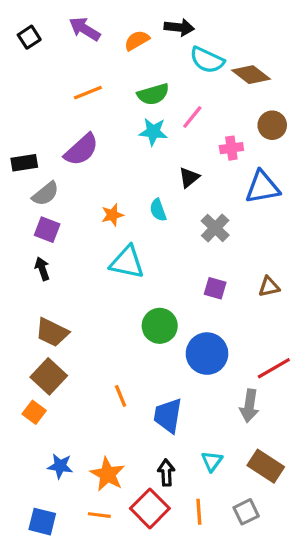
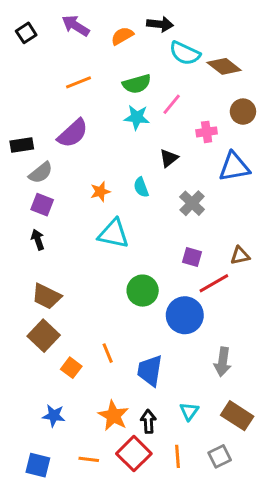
red line: (274, 368) -> (214, 283), moved
orange square: (34, 412) -> (71, 368), moved
orange star: (107, 474) -> (113, 416), moved

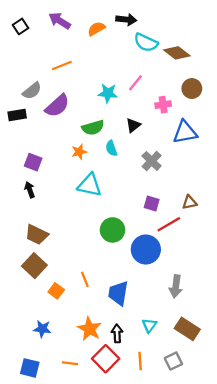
green semicircle: (137, 84) -> (93, 128), moved
gray semicircle: (41, 173) -> (32, 91), moved

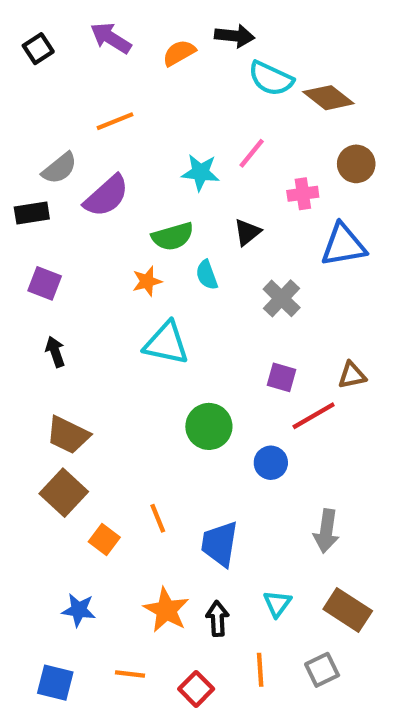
purple square: (33, 162) -> (45, 283), moved
blue circle: (146, 249) -> (271, 463), size x0.6
red square: (106, 359) -> (196, 689), moved, size x0.7

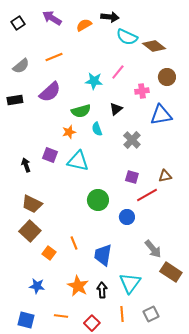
gray semicircle: (60, 168) -> (21, 66), moved
purple square: (45, 283) -> (50, 155), moved
gray arrow: (326, 531) -> (153, 249), turned -48
cyan triangle: (277, 604) -> (130, 283), size x1.6
brown rectangle: (348, 610) -> (171, 272), moved

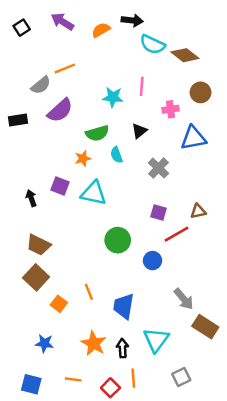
gray semicircle: (21, 66) -> (41, 85), moved
pink line: (118, 72) -> (142, 86), turned -35
orange line: (122, 314) -> (133, 378), moved

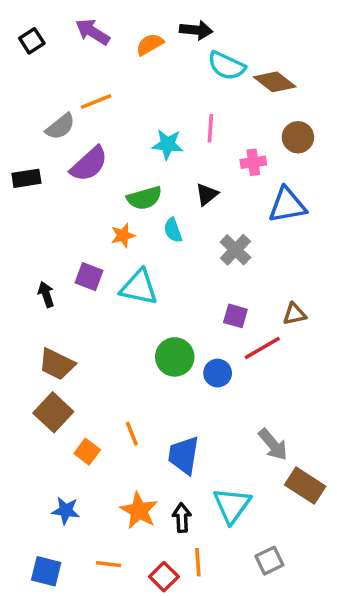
blue circle: (153, 261) -> (218, 373), moved

